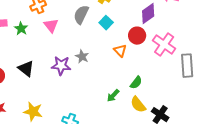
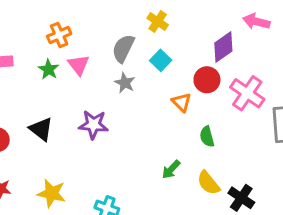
green star: (21, 29) -> (49, 69), moved
gray star: (82, 57) -> (125, 83), moved
green semicircle: (136, 83) -> (207, 137), moved, turned 128

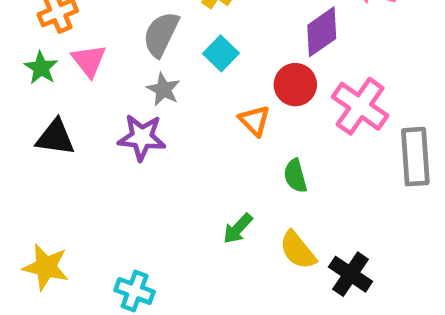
purple star: (93, 125) -> (142, 137), moved
black triangle: (41, 129) -> (55, 137), moved, turned -30

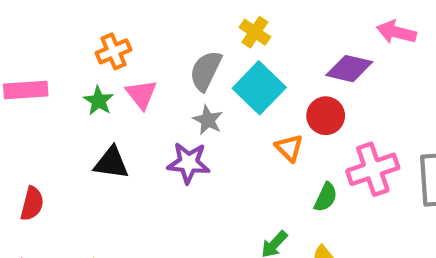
purple diamond: (322, 32) -> (349, 69), turned 48
cyan square: (221, 53) -> (259, 88), size x1.6
pink cross: (360, 106) -> (373, 169), moved, turned 36
green semicircle: (295, 176) -> (326, 197), turned -140

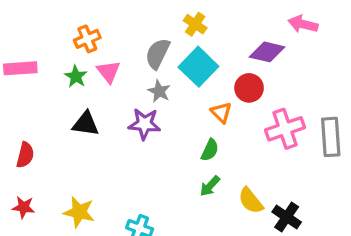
green semicircle: (326, 197) -> (210, 150), moved

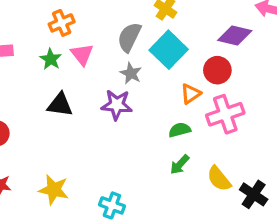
orange triangle: (221, 112) -> (191, 94), turned 40
pink cross: (285, 129) -> (225, 114), moved
green semicircle: (210, 150) -> (180, 130), turned -130

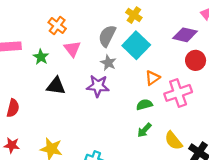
orange cross: (62, 23) -> (57, 25), turned -30
green star: (51, 59) -> (41, 57), moved
red circle: (217, 70) -> (196, 60), moved

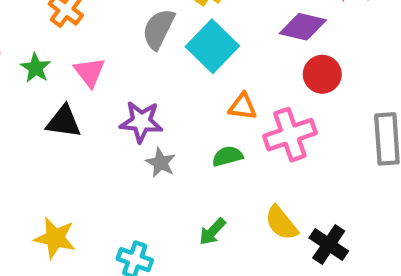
pink triangle: (72, 49) -> (90, 72), moved
gray star: (108, 63) -> (161, 163), moved
orange triangle: (153, 78) -> (243, 107), turned 42
green arrow: (144, 130) -> (212, 232), moved

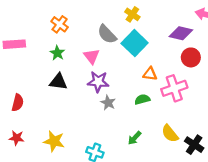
gray semicircle: (158, 29) -> (107, 34), turned -70
green star: (36, 68) -> (57, 53), moved
pink triangle: (90, 72) -> (92, 56), moved

